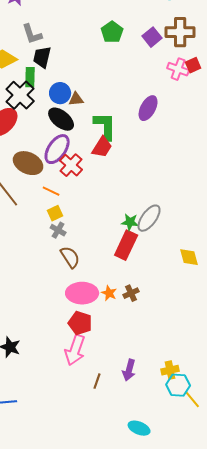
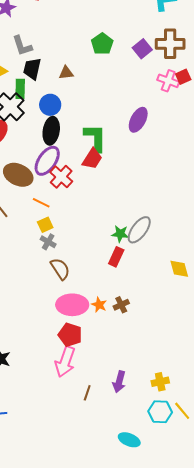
brown triangle: (76, 99) -> (66, 73), moved
black ellipse: (61, 119) -> (51, 131), turned 60
red rectangle: (126, 245) -> (116, 257), size x0.7
cyan hexagon: (178, 385) -> (160, 412), moved

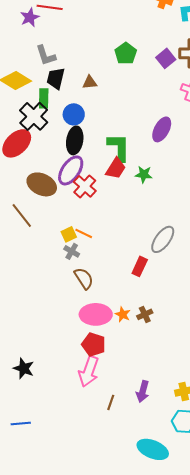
orange line: (41, 203) -> (84, 233), moved
green star: (120, 234) -> (144, 174), moved
cyan ellipse: (129, 440) -> (153, 449), size x1.4

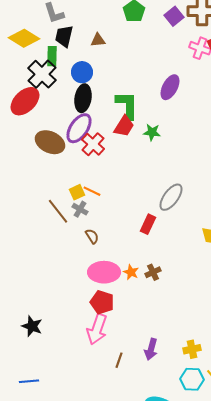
brown line: (22, 215) -> (58, 211), moved
brown semicircle: (84, 278) -> (92, 236), size x0.7

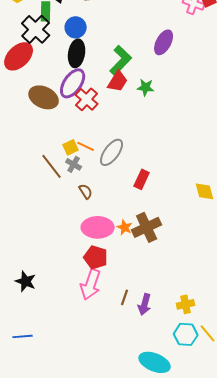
green L-shape: (127, 105) -> (121, 60), turned 44
gray ellipse: (171, 197) -> (112, 152), moved
brown cross: (153, 272) -> (147, 227), size x1.8
brown line: (119, 360) -> (125, 297), moved

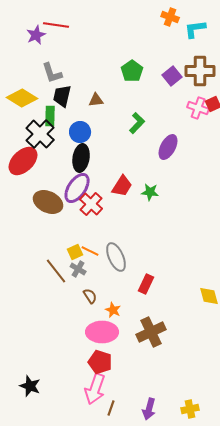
green L-shape: (121, 60) -> (137, 123), moved, size x0.7
gray ellipse: (112, 152) -> (116, 257), turned -60
orange star: (125, 227) -> (113, 310), moved
brown line: (125, 297) -> (111, 408), moved

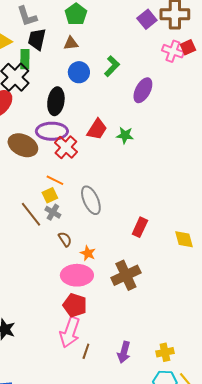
green pentagon: (132, 71) -> (76, 14), moved
blue circle: (80, 132) -> (79, 72), moved
purple ellipse: (77, 188) -> (52, 131), turned 56
orange line: (90, 251) -> (55, 180), moved
red rectangle: (146, 284) -> (140, 227), moved

